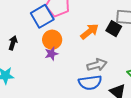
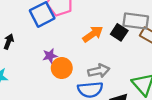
orange circle: (52, 40) -> (62, 68), moved

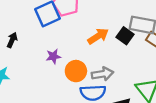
orange circle: (62, 68) -> (76, 71), moved

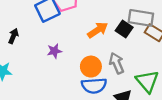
orange circle: (76, 71) -> (91, 67), moved
gray arrow: (102, 74) -> (117, 63), moved, turned -102

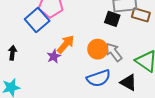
orange arrow: (98, 30) -> (66, 44), moved
orange circle: (91, 67) -> (98, 49), moved

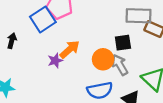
black square: (112, 19) -> (123, 43), moved, turned -35
black arrow: (12, 53) -> (12, 41), moved

